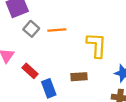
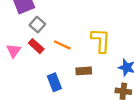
orange line: (57, 30) -> (62, 45), moved, turned 30
red rectangle: (30, 71) -> (36, 46), moved

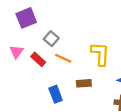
gray square: (37, 25) -> (51, 39), moved
pink triangle: (14, 51) -> (16, 52), moved

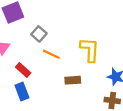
red rectangle: (38, 59) -> (23, 70), moved
blue rectangle: (56, 94) -> (22, 91), moved

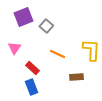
gray square: (39, 34) -> (46, 26), moved

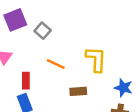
red rectangle: (32, 68) -> (26, 81), turned 48

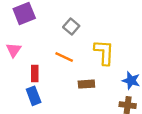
gray square: (43, 31) -> (71, 26), moved

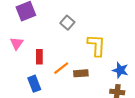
orange line: (64, 57) -> (61, 68), moved, turned -63
red rectangle: (35, 73) -> (39, 57), moved

